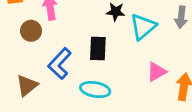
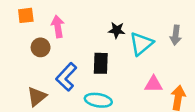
pink triangle: (157, 72) -> (154, 84), turned 30

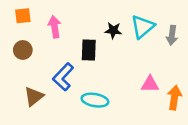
cyan triangle: (141, 44) -> (143, 27), moved
brown circle: (41, 47) -> (23, 50), moved
black rectangle: (101, 63) -> (89, 50), moved

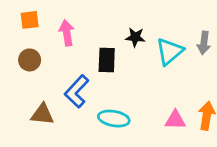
cyan triangle: (143, 27) -> (170, 51), moved
pink triangle: (150, 84) -> (175, 120), moved
brown triangle: (34, 96) -> (42, 114), turned 45

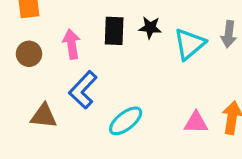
pink arrow: (67, 33) -> (72, 44), moved
black rectangle: (107, 60) -> (114, 31), moved
cyan ellipse: (114, 119) -> (126, 121), turned -48

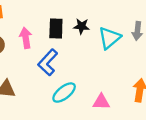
blue L-shape: (83, 90) -> (48, 62), moved
pink triangle: (196, 123) -> (101, 102), moved

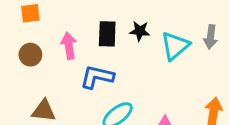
blue L-shape: (48, 62) -> (97, 77), turned 60

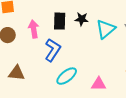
blue L-shape: (97, 77) -> (53, 50), turned 110

